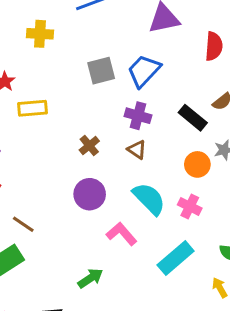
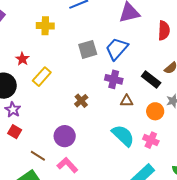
yellow rectangle: (33, 108) -> (42, 77), turned -42
brown triangle: (137, 150) -> (127, 101), moved, turned -32
purple circle: (90, 194) -> (65, 136), moved
pink L-shape: (122, 234) -> (67, 165), moved

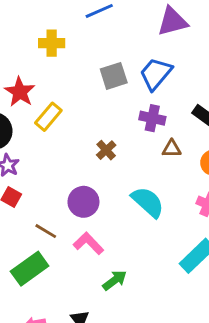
red star: (22, 59) -> (20, 92), size x1.5
cyan semicircle: (123, 136) -> (148, 202), moved

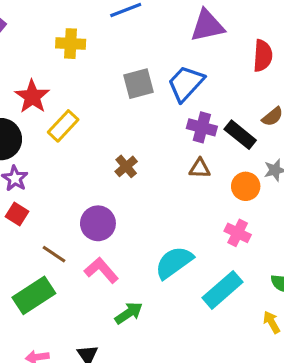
purple cross: (152, 118) -> (202, 127), moved
cyan semicircle: (148, 202) -> (174, 262), moved, turned -81

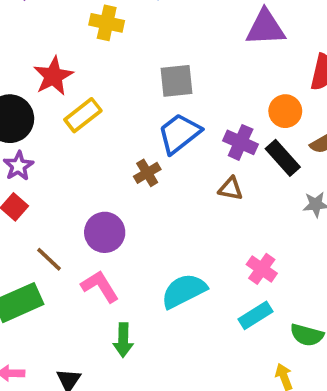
blue trapezoid: (186, 83) -> (179, 133), moved
orange circle: (246, 186) -> (285, 111), moved
cyan rectangle: (222, 290) -> (255, 315), moved, size x0.7
green arrow: (129, 313) -> (123, 340), turned 116

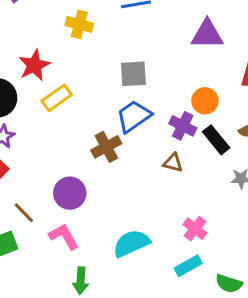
orange circle: (285, 111) -> (205, 101), moved
brown cross: (147, 173) -> (106, 147), size x1.4

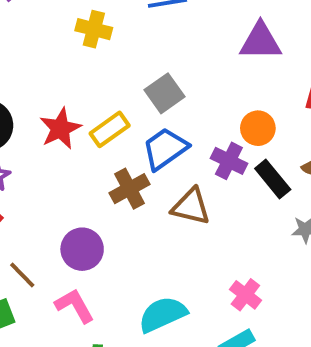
red star: (34, 65) -> (60, 129), moved
gray square: (133, 74) -> (165, 93), turned -32
yellow rectangle: (57, 98) -> (110, 129), moved
brown triangle: (173, 163) -> (191, 207), moved, size x1.5

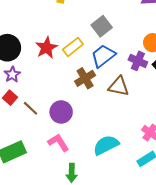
brown line: (22, 275) -> (31, 108), moved

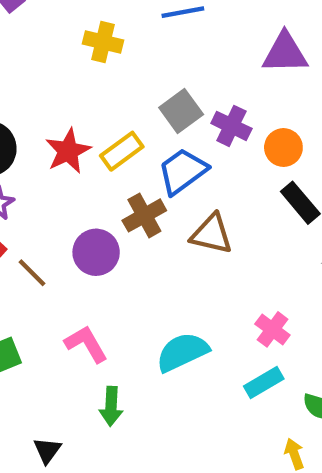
purple cross: (138, 61) -> (231, 126), moved
purple circle: (61, 112) -> (96, 252), moved

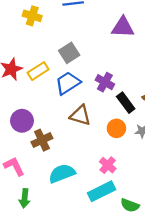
purple cross: (231, 126) -> (105, 82), moved
orange circle: (283, 148) -> (116, 128), moved
brown cross: (144, 215) -> (42, 140), moved
cyan rectangle: (264, 383) -> (102, 191), size x1.4

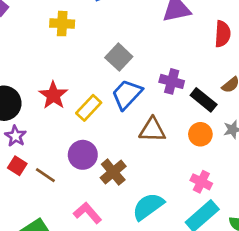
yellow rectangle: (38, 71) -> (89, 108), moved

